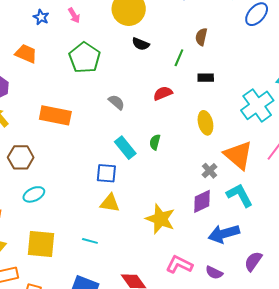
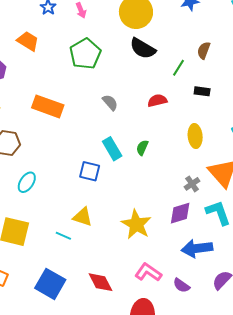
black semicircle: (141, 44) -> (143, 48), size x1.5
cyan ellipse: (34, 194) -> (27, 182), moved, turned -40
yellow triangle: (110, 203) -> (83, 217), moved

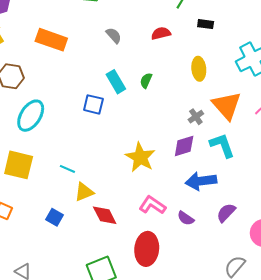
cyan ellipse: (27, 182) -> (31, 116), size x1.5
yellow triangle: (83, 217) -> (84, 192), moved, turned -40
blue square: (50, 284) -> (54, 217), size x0.6

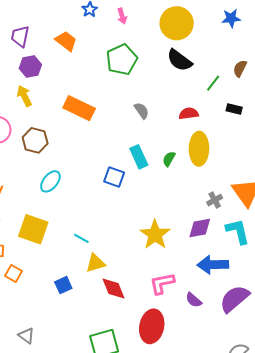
yellow ellipse: (199, 69) -> (199, 149), moved, size x1.4
cyan ellipse: (31, 116) -> (50, 181), size x0.7
pink L-shape: (152, 205) -> (162, 283), turned -52
purple semicircle: (226, 213) -> (234, 299), size x1.5
blue square: (54, 217) -> (63, 285), turned 30

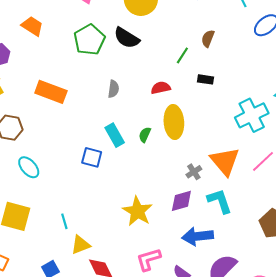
black semicircle: (179, 60) -> (127, 38), moved
gray semicircle: (142, 111) -> (113, 89), turned 48
cyan ellipse: (50, 181) -> (29, 167), turned -75
cyan line: (81, 238) -> (64, 221), turned 49

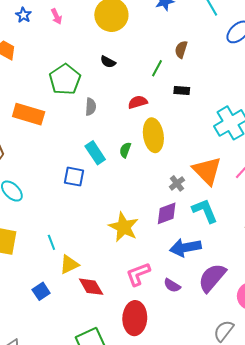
black semicircle: (127, 38) -> (108, 62), moved, size x0.6
green pentagon: (89, 40) -> (65, 79), moved

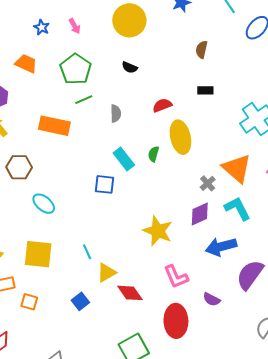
green line: (157, 68) -> (84, 100), moved, turned 42
green pentagon: (65, 79) -> (76, 69), moved
pink L-shape: (138, 274) -> (176, 277), turned -88
purple semicircle: (172, 285) -> (212, 299), moved

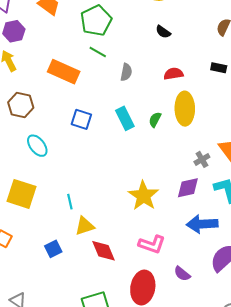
black semicircle: (130, 67) -> (163, 32), moved
green line: (84, 100) -> (98, 52), turned 42
blue square: (104, 184) -> (81, 119), moved
pink L-shape: (176, 277) -> (152, 244), turned -60

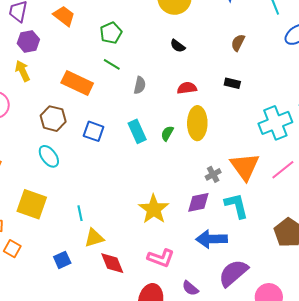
green pentagon: (96, 21) -> (111, 33), size x0.7
brown hexagon: (21, 105) -> (53, 119), moved

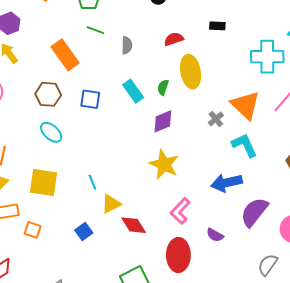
orange rectangle: (77, 83) -> (65, 55), turned 40
cyan cross: (275, 123) -> (267, 57), turned 32
purple diamond: (198, 202) -> (163, 121), moved
pink L-shape: (161, 258) -> (180, 211), turned 124

